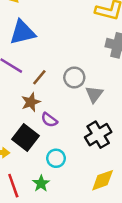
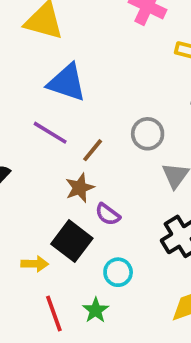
blue triangle: (22, 32) -> (67, 83), turned 32
gray circle: (74, 77) -> (148, 134), moved

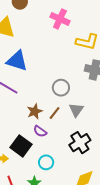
brown line: (93, 150) -> (55, 113), moved
brown star: (80, 188) -> (35, 111), moved

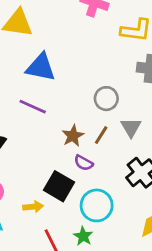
cyan circle: (46, 162) -> (97, 205), size x1.5

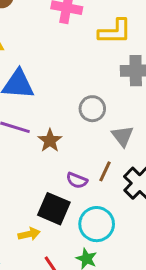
brown line: (101, 135) -> (105, 171), moved
brown star: (73, 136) -> (50, 140), moved

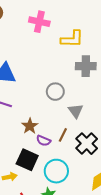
brown star: (50, 140) -> (30, 126), moved

